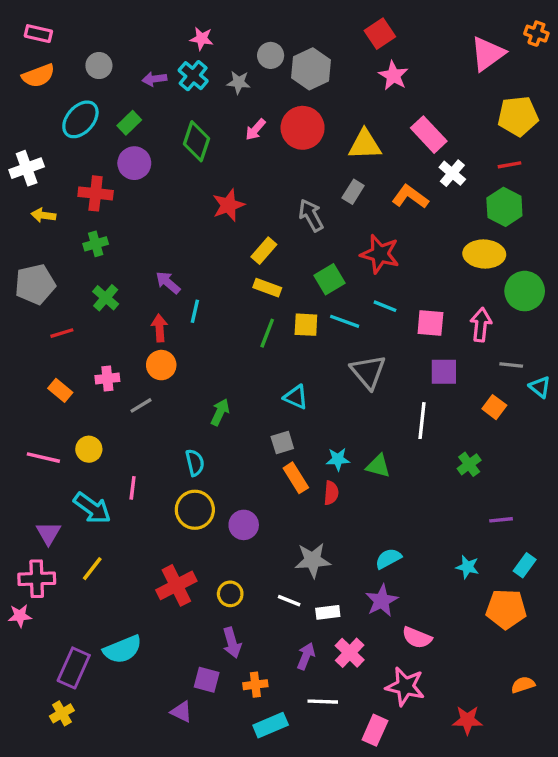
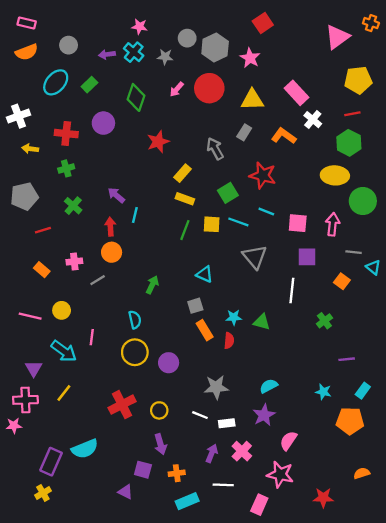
pink star: (393, 76) -> (250, 58), moved
purple circle: (134, 163) -> (103, 123), moved
pink semicircle: (417, 638) -> (288, 441), turned 102

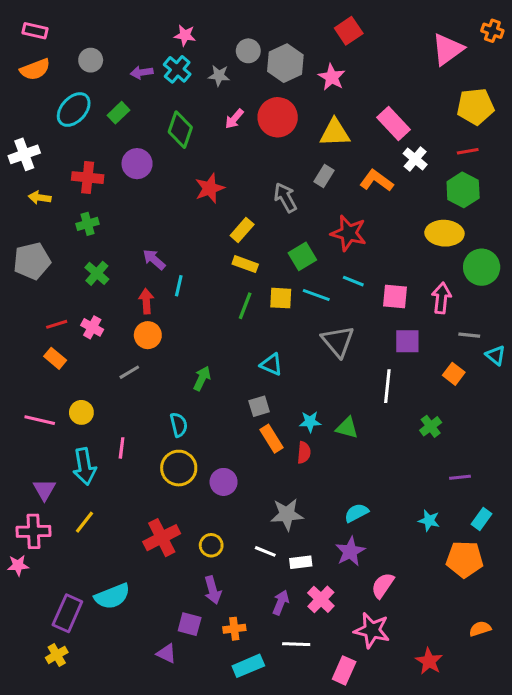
red line: (43, 230) -> (57, 324), moved
pink cross: (74, 262) -> (92, 327), moved, turned 35
cyan arrow: (64, 351) -> (84, 466), turned 44
red star: (323, 498) -> (429, 661), turned 30

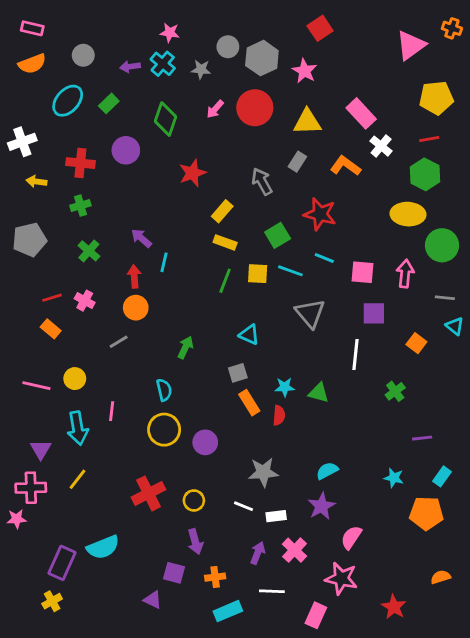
gray line: (469, 335) -> (445, 298), moved

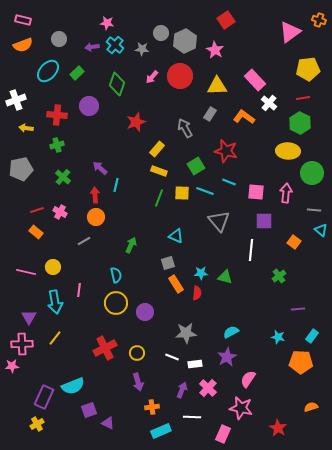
pink star: (170, 33) -> (107, 23), moved
purple square: (174, 573) -> (89, 410), moved, turned -35

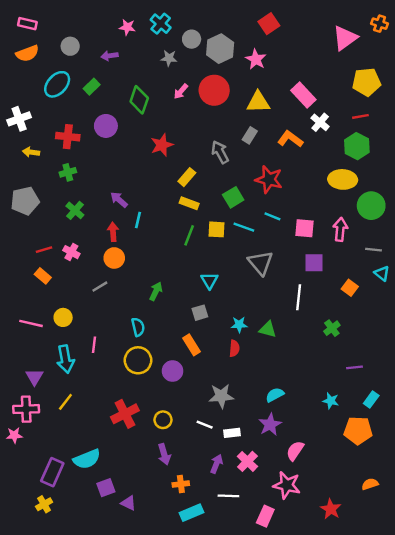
cyan cross: (115, 45) -> (161, 24), moved
cyan triangle: (176, 236) -> (209, 281), turned 35
orange rectangle: (176, 284) -> (192, 345), moved

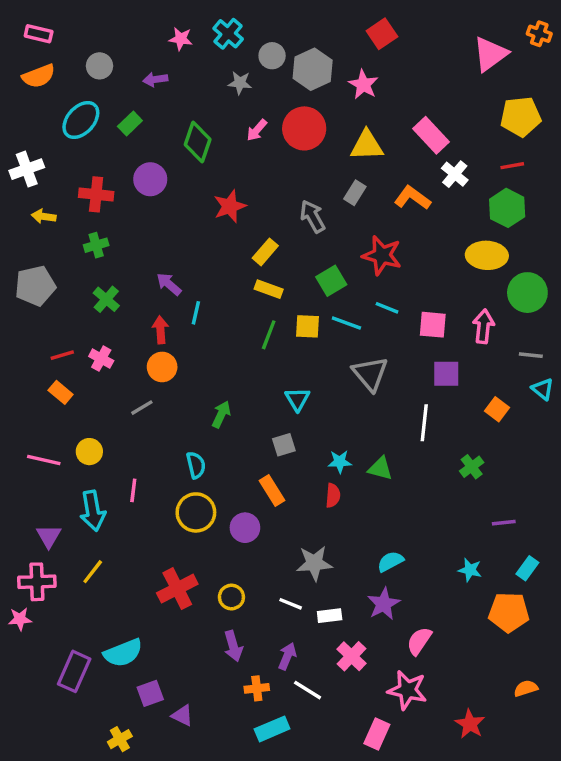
purple arrow: (217, 464) -> (287, 656), moved
white line: (228, 496) -> (308, 690), moved, turned 30
yellow cross: (44, 504) -> (120, 739), moved

